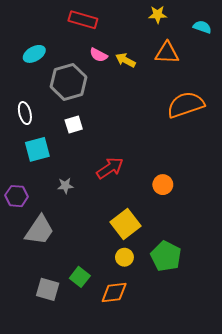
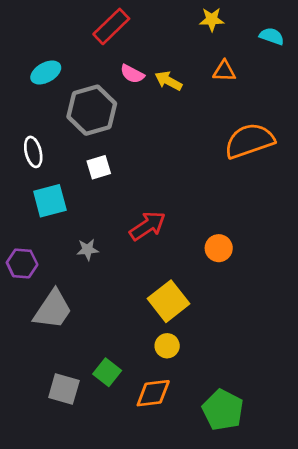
red rectangle: (83, 20) -> (111, 26), turned -60
orange triangle: (167, 53) -> (224, 71), size x0.7
green pentagon: (166, 256) -> (223, 410), moved

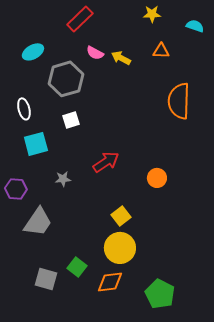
orange semicircle: (249, 141) -> (179, 101), turned -69
yellow square: (168, 301) -> (121, 216), size x0.7
yellow circle: (167, 346) -> (120, 248), size x1.8

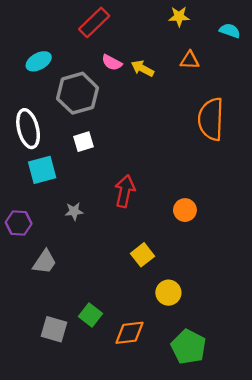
white ellipse: (24, 109) -> (28, 129), size x1.5
red arrow: (106, 162) -> (125, 191), turned -44
gray trapezoid: (38, 222) -> (45, 262), size x0.7
yellow circle: (120, 248) -> (168, 293), moved, size x0.7

